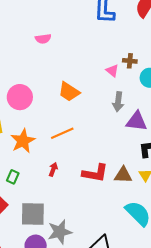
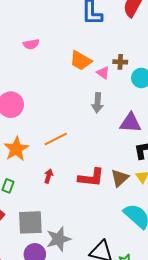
orange trapezoid: (69, 92) -> (81, 61), moved
gray arrow: (118, 102) -> (97, 103), moved
brown triangle: (123, 175) -> (120, 178), turned -42

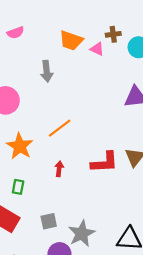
gray arrow: (97, 103) -> (47, 71), moved
gray square: (30, 222) -> (49, 221), size x0.6

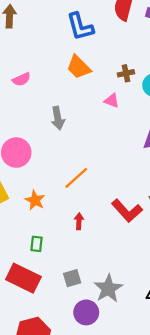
orange trapezoid: (71, 40) -> (79, 67), moved, turned 30
pink triangle: (97, 49) -> (112, 101), moved
orange star: (20, 146) -> (35, 200), size x0.7
red L-shape: (105, 162) -> (127, 211), turned 56

